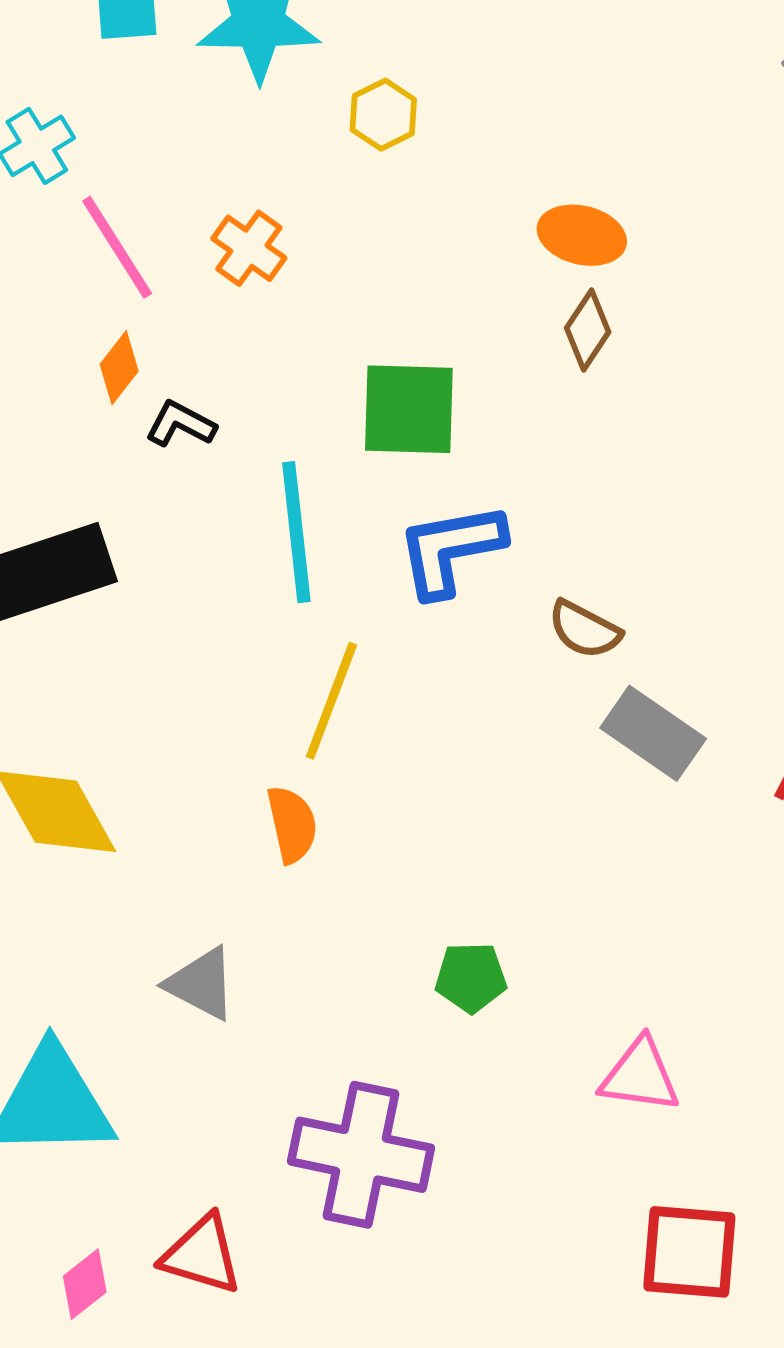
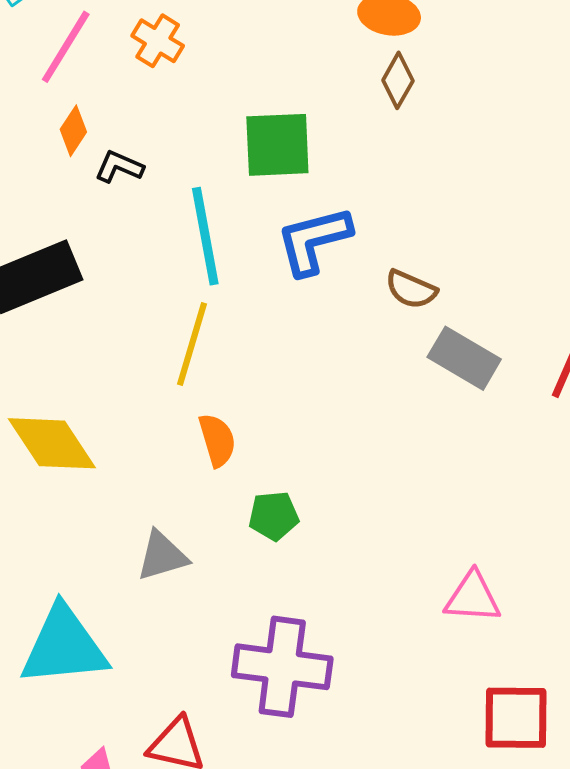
pink line: (117, 247) -> (66, 47), turned 68
yellow line: (331, 701) -> (192, 344), moved
green pentagon: (471, 977) -> (274, 516), moved
gray triangle: (201, 984) -> (162, 556), turned -40

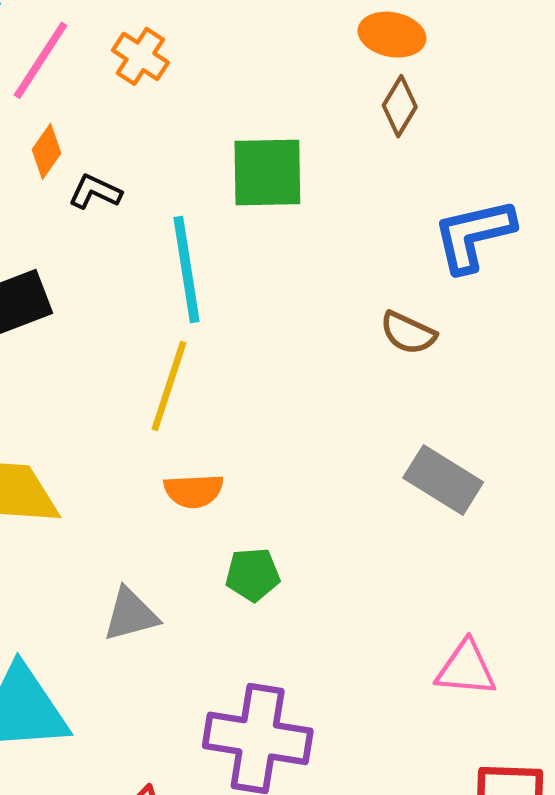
blue L-shape: (314, 240) -> (474, 235), moved
gray rectangle: (464, 358) -> (443, 480), moved
orange semicircle: (217, 440) -> (194, 491), turned 102

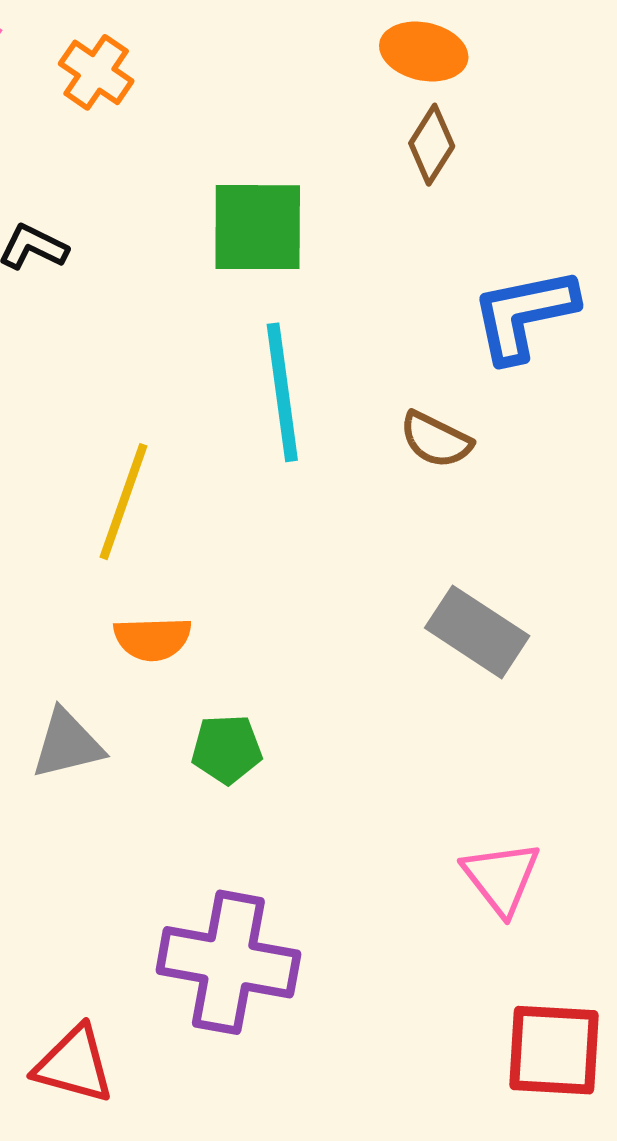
cyan line: (187, 269) -> (282, 392), moved
gray triangle: (131, 615) -> (67, 744), moved
pink triangle: (466, 669) -> (501, 878), turned 46

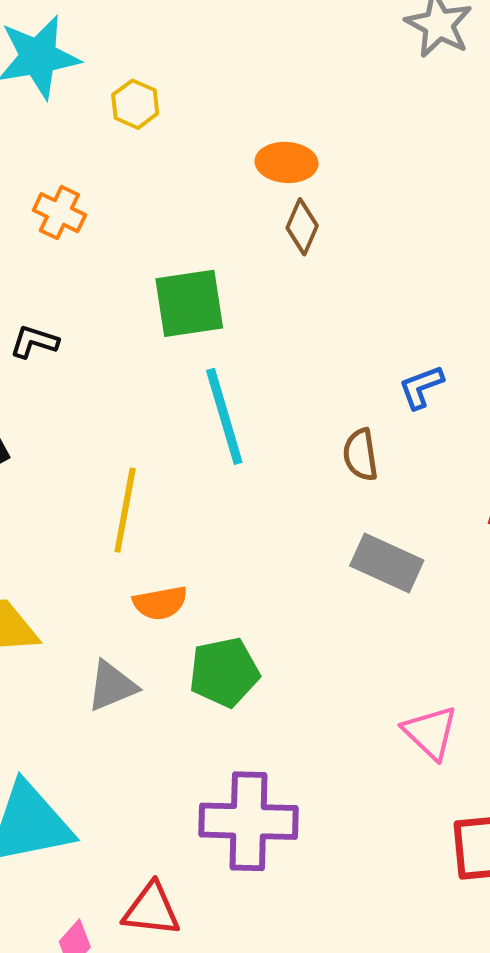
blue L-shape: (524, 315) -> (421, 387), moved, size x0.6
brown semicircle: (436, 440) -> (361, 455), moved, turned 64
green pentagon: (227, 749) -> (224, 672), size x1.4

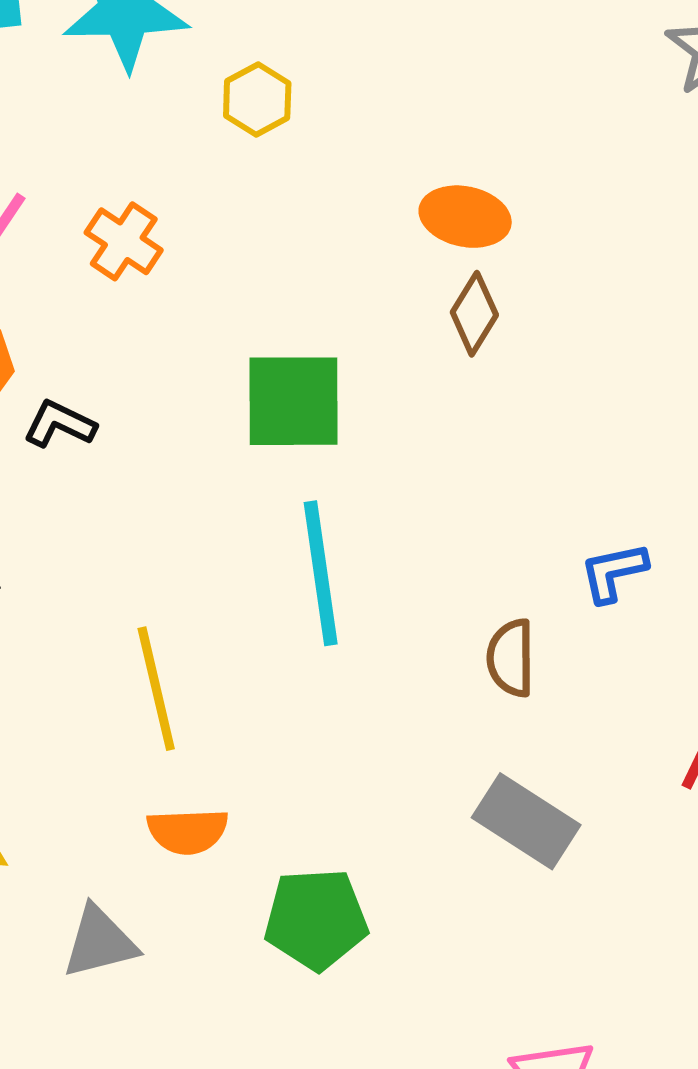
yellow line: (125, 510) -> (156, 689), turned -32
green pentagon: (224, 672) -> (316, 919), moved

